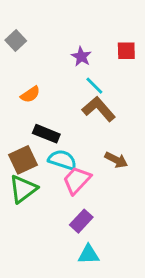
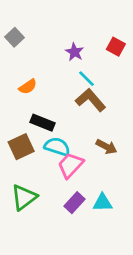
red square: (126, 51) -> (116, 47), turned 30
green triangle: (23, 189) -> (24, 197), moved
cyan triangle: (89, 255) -> (102, 203), moved

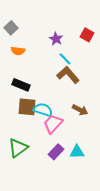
orange semicircle: (28, 87) -> (18, 51), moved, turned 40
black rectangle: (43, 123) -> (21, 85), moved
brown square: (21, 147) -> (27, 107), moved, turned 30

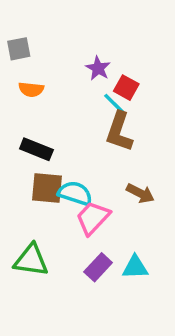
gray square: (11, 28) -> (19, 49), turned 32
red square: (87, 35) -> (126, 88), moved
brown L-shape: (68, 75) -> (119, 132), turned -120
green triangle: (18, 148) -> (31, 260), turned 45

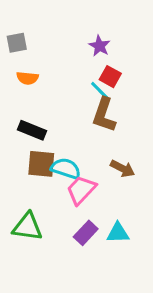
purple star: (98, 68) -> (99, 46), moved

